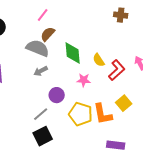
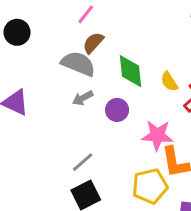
pink star: (84, 80) -> (157, 135), moved, size x1.5
purple circle: (57, 95) -> (117, 110), moved
yellow pentagon: (81, 114) -> (150, 186), moved, turned -30

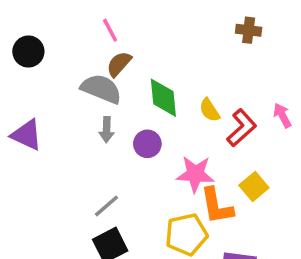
pink line: (86, 14) -> (110, 30), turned -66
gray arrow: (83, 98) -> (107, 130), turned -60

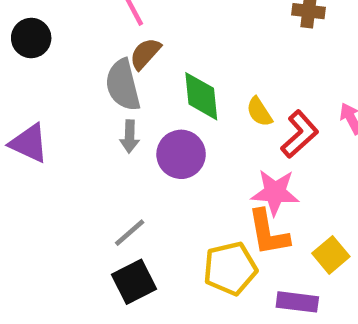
gray semicircle: (101, 89) -> (123, 85), turned -126
purple circle: (147, 144) -> (181, 154), size x1.4
pink star: (195, 174) -> (275, 192), moved
yellow square: (254, 186) -> (331, 255), moved

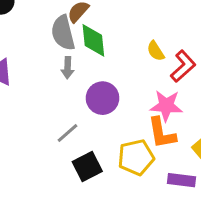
green diamond: (201, 96) -> (93, 40), moved
purple circle: (181, 154) -> (103, 98), moved
black square: (134, 282) -> (87, 166), moved

